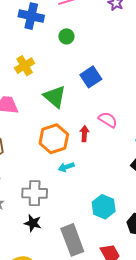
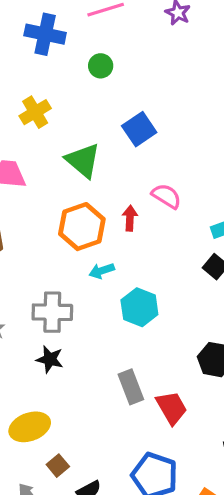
cyan hexagon: (104, 207) -> (139, 307), moved
gray rectangle: (72, 240) -> (131, 387), moved, size x0.7

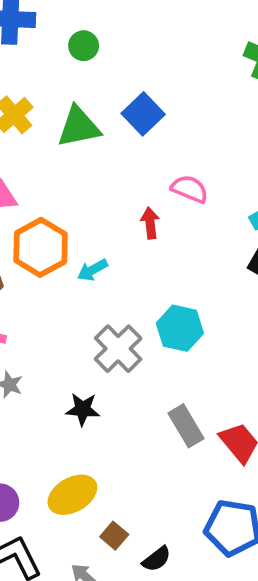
green triangle: (83, 160) -> (79, 127), moved, turned -42
orange hexagon: (82, 227) -> (41, 247), moved
cyan arrow: (102, 271) -> (92, 270), moved
gray cross: (52, 312) -> (118, 349), moved, turned -36

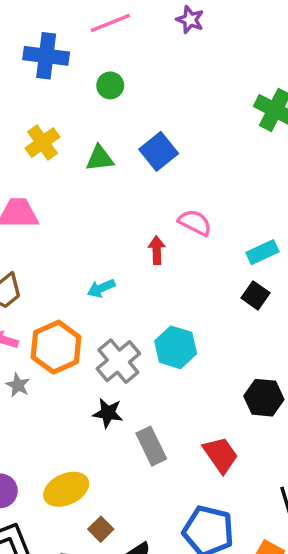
green triangle: (79, 127) -> (100, 158), size x0.7
orange hexagon: (41, 247) -> (56, 347), moved
black star: (83, 409) -> (108, 413), moved
gray rectangle: (186, 426) -> (151, 446), moved

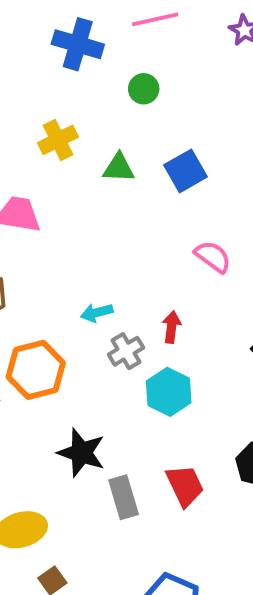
red arrow: (157, 250) -> (172, 327), moved
gray cross: (118, 361) -> (126, 351), moved, size x0.7
black star: (108, 413) -> (81, 453), size x1.4
red trapezoid: (220, 455) -> (185, 486), moved

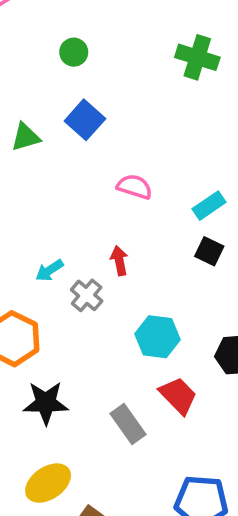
green circle: (144, 89) -> (74, 52), moved
cyan hexagon: (169, 392) -> (157, 337), moved
black star: (81, 453) -> (46, 403), moved

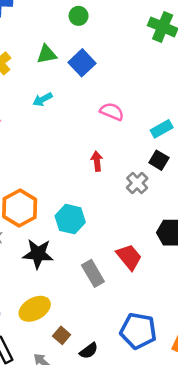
green triangle: (26, 137) -> (47, 54), moved
cyan arrow: (49, 270) -> (43, 99), moved
gray cross: (87, 295) -> (137, 183), moved
cyan hexagon: (157, 337) -> (70, 219), moved

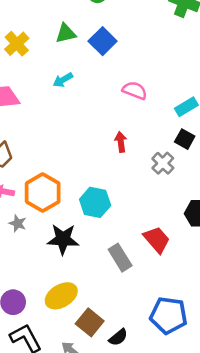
brown square: (62, 335) -> (90, 322), size x1.5

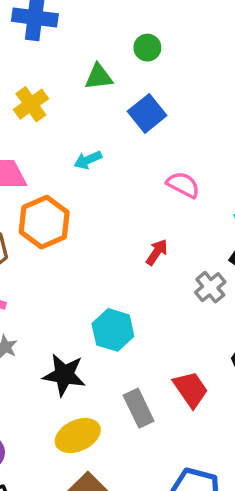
green triangle: (66, 33) -> (99, 77), moved
red arrow: (121, 142) -> (157, 252), turned 36
orange hexagon: (43, 193) -> (44, 222), moved
yellow ellipse: (61, 296) -> (78, 436), moved

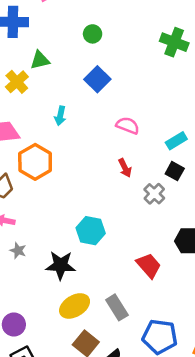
green triangle: (99, 77) -> (40, 60), moved
cyan arrow: (88, 160) -> (60, 116), turned -48
red arrow: (157, 252) -> (125, 168), moved, turned 126
gray rectangle: (139, 408) -> (117, 307), moved

